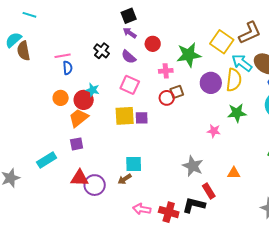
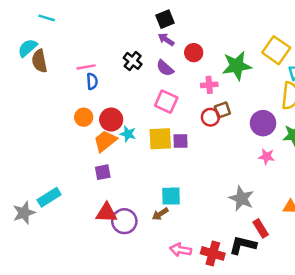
purple circle: (211, 83) -> (263, 123), moved
cyan star: (93, 90) -> (128, 134), moved
cyan rectangle: (47, 160) -> (49, 197), moved

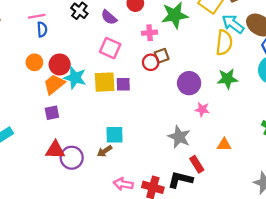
purple circle: (263, 123) -> (189, 83), moved
cyan star: (128, 134) -> (75, 78), size x1.5
pink star: (267, 157) -> (202, 109), moved

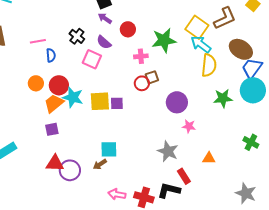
cyan arrow: (233, 24) -> (201, 44), moved
blue semicircle: (42, 29) -> (51, 55), moved
pink square: (110, 48) -> (92, 59), moved
green star: (227, 79) -> (223, 98), moved

